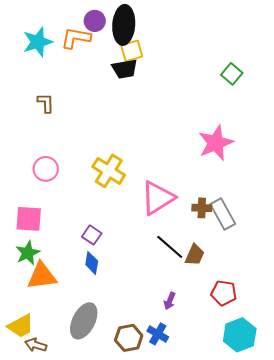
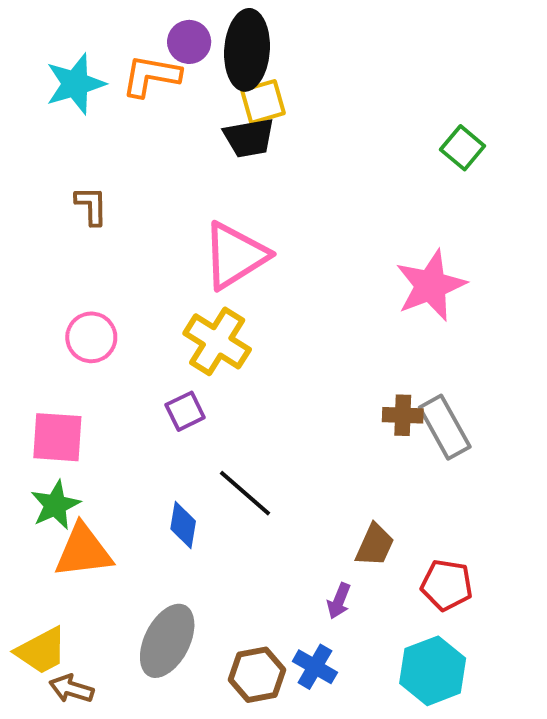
pink triangle: (158, 198) -> (235, 256), moved
purple square: (92, 235) -> (185, 411), moved, turned 30
black line: (170, 247) -> (245, 493), moved
brown trapezoid: (195, 255) -> (375, 545), moved
cyan hexagon: (240, 335) -> (433, 671), moved

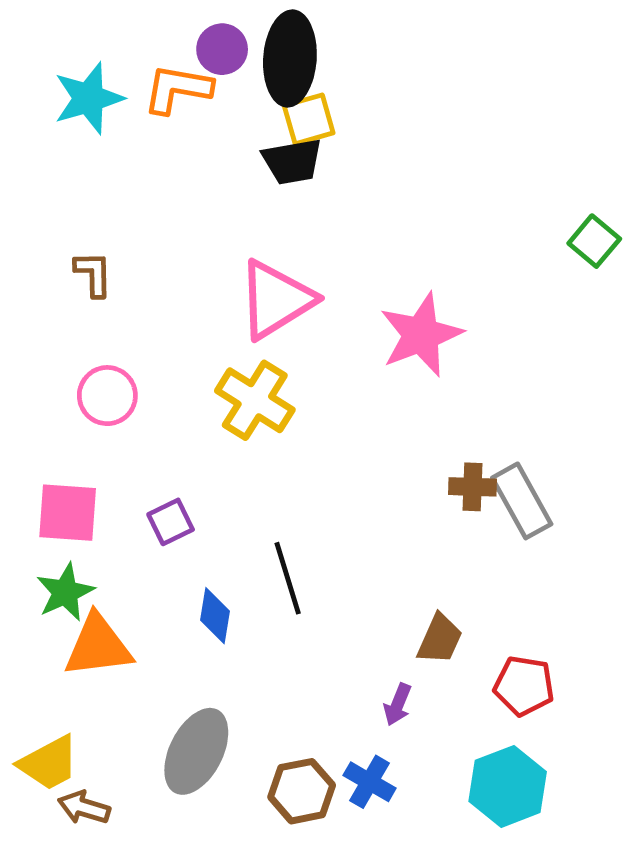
green square: (463, 148) -> (594, 241), moved
brown L-shape: (91, 206) -> (93, 274), moved
pink star: (431, 285) -> (421, 335), moved
purple square: (185, 411) -> (171, 522), moved
black line: (245, 493) -> (288, 578), turned 32

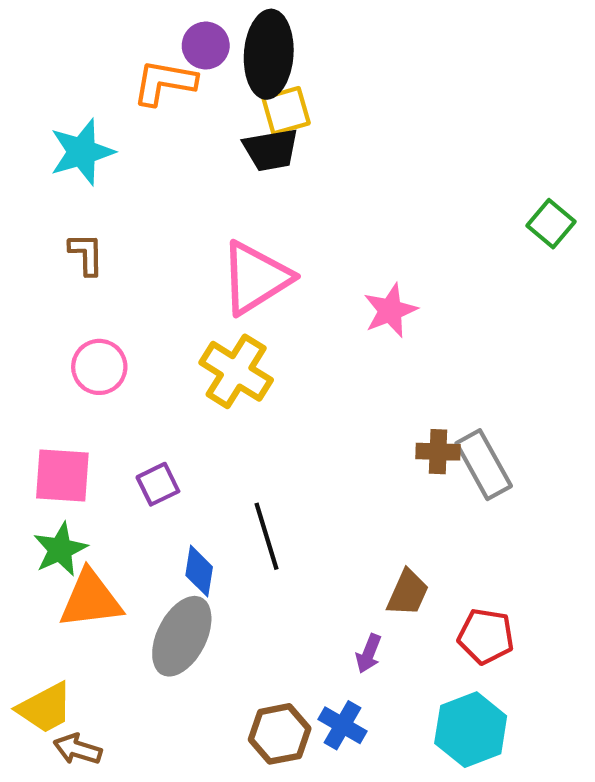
cyan star: (89, 98) -> (82, 152), moved
pink star: (421, 335) -> (390, 310), size x0.7
gray ellipse: (196, 751) -> (182, 636), moved

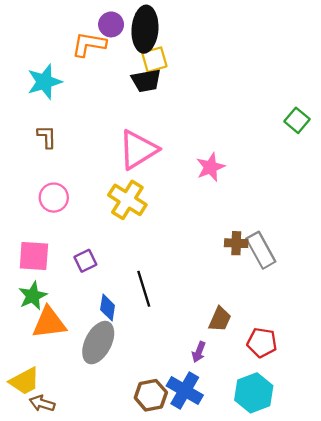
blue cross: (343, 725) -> (185, 391), size x1.4

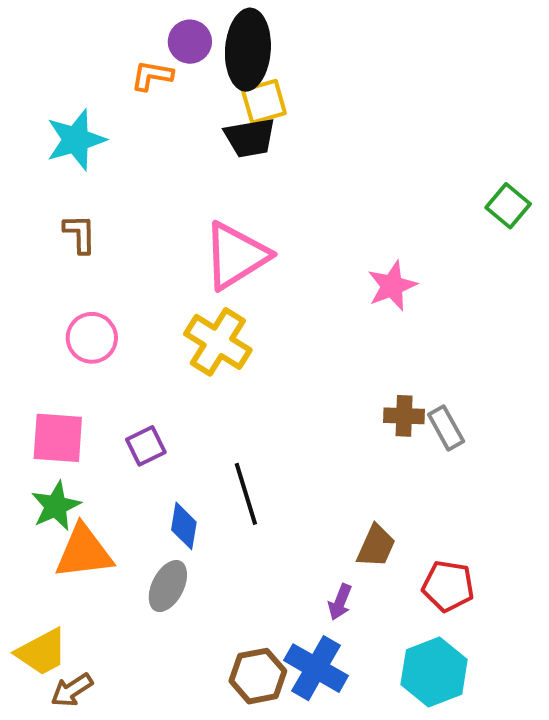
orange L-shape: (89, 44) -> (152, 76), size x0.7
pink star: (210, 167) -> (392, 286), moved
gray rectangle: (261, 250) -> (446, 428), size x0.7
gray ellipse: (98, 343) -> (168, 586), size x0.7
brown arrow: (42, 403) -> (72, 690), turned -50

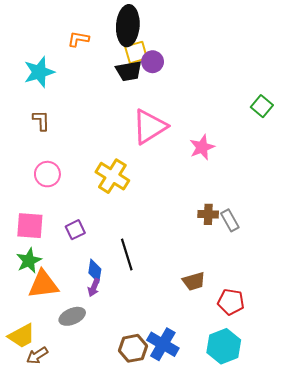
purple circle: (190, 42) -> (153, 62), moved
pink triangle: (236, 256) -> (149, 127), moved
brown trapezoid: (376, 546) -> (194, 281), turned 50
gray ellipse: (168, 586) -> (72, 316), moved, turned 40
purple arrow: (340, 602) -> (94, 287), moved

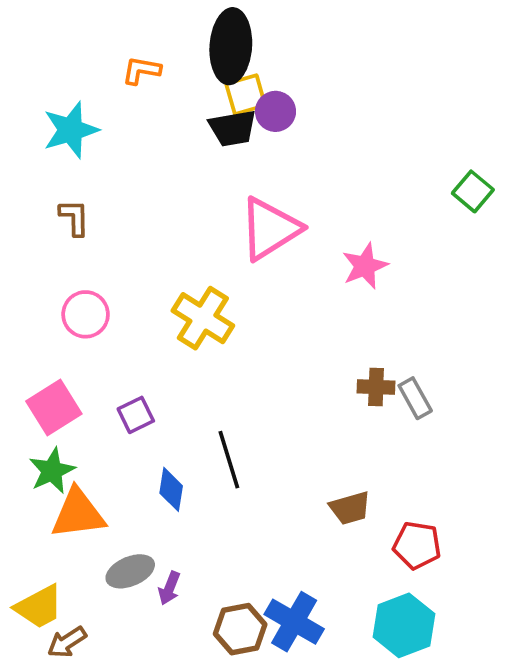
pink square: (30, 226) -> (54, 407), turned -36
purple arrow: (94, 287) -> (169, 588), moved

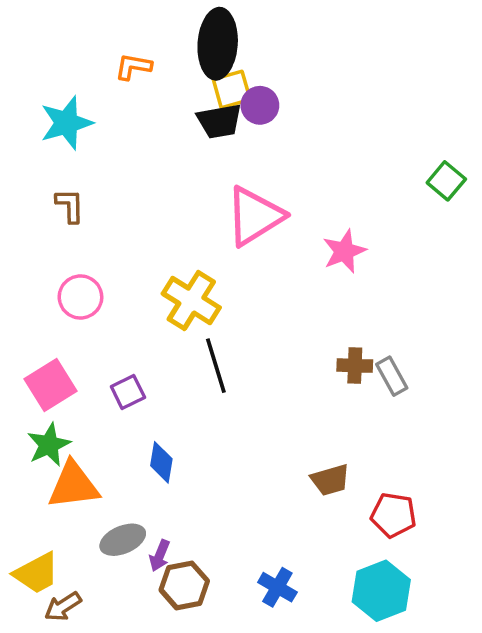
black line: (229, 460) -> (216, 366), moved
blue cross: (294, 622) -> (277, 587), size x0.7
brown hexagon: (240, 629) -> (184, 585), moved

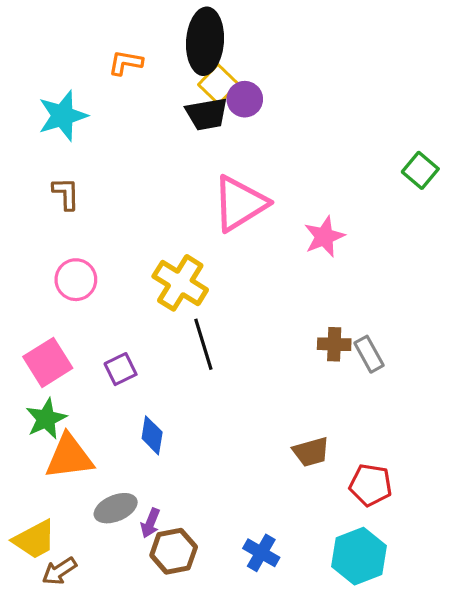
yellow square: (232, 89) -> (218, 84), turned -30

